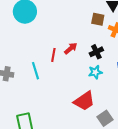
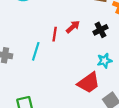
cyan line: (35, 71) -> (36, 51), turned 36
cyan star: (95, 72) -> (104, 61), moved

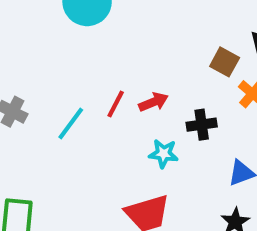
cyan star: (104, 61) -> (163, 154), moved

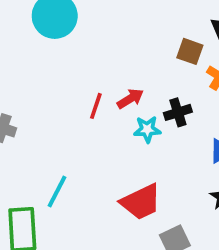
cyan line: (71, 124) -> (57, 192), moved
cyan star: (163, 154) -> (147, 129), moved

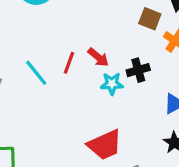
red arrow: (130, 99) -> (98, 57), turned 70
cyan line: (57, 192) -> (36, 73), moved, turned -68

